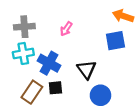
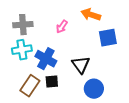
orange arrow: (123, 16) -> (91, 15), moved

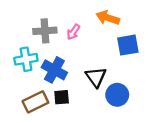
gray cross: (23, 25) -> (45, 31), moved
brown rectangle: (30, 86) -> (35, 102), turned 30
blue circle: (94, 89) -> (117, 95), moved

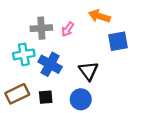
blue circle: (117, 95) -> (81, 99), moved
black square: (62, 97) -> (46, 97), moved
brown rectangle: (35, 102) -> (17, 94), moved

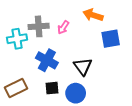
cyan cross: (24, 54) -> (17, 39), moved
black square: (46, 97) -> (52, 88), moved

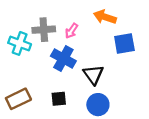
cyan cross: (17, 39) -> (20, 43), turned 30
blue cross: (47, 60) -> (63, 58), moved
blue circle: (76, 93) -> (98, 105), moved

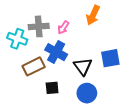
orange arrow: (105, 17) -> (93, 15), turned -84
blue square: (124, 43) -> (110, 58), moved
brown rectangle: (18, 99) -> (34, 66), moved

